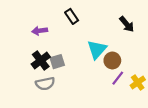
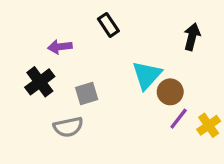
black arrow: (127, 24) -> (192, 37), turned -126
black cross: (41, 60) -> (40, 82), moved

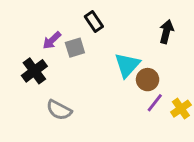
purple arrow: (60, 47) -> (52, 40), turned -36
gray square: (87, 94) -> (75, 48), moved
gray semicircle: (68, 127) -> (59, 110), turned 40

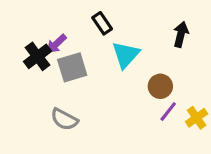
gray square: (75, 48) -> (72, 67), moved, size x1.4
cyan triangle: (127, 65) -> (126, 55), moved
black cross: (34, 71) -> (38, 56), moved

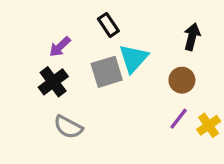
black cross: (38, 56) -> (53, 82), moved
gray square: (72, 67) -> (107, 72), moved
brown circle: (160, 86) -> (182, 80), moved

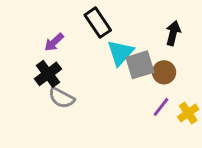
black rectangle: (108, 25) -> (98, 23), size x1.4
gray square: (107, 72) -> (140, 65), moved
gray semicircle: (68, 127) -> (62, 98), moved

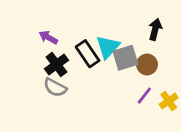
black rectangle: (98, 23) -> (88, 54), moved
purple arrow: (54, 42) -> (48, 37), turned 72
black cross: (48, 74) -> (56, 65), moved

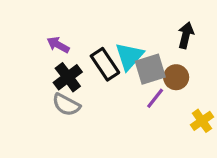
purple line: (144, 96) -> (155, 98), moved

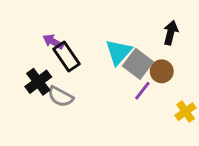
black rectangle: (105, 64) -> (67, 56), moved
gray square: (150, 69) -> (138, 64), turned -36
black cross: (68, 77) -> (38, 82), moved

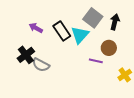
black rectangle: (67, 56) -> (62, 31), moved
gray square: (138, 64) -> (93, 18), moved
purple line: (142, 91) -> (96, 61), turned 64

